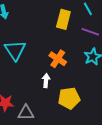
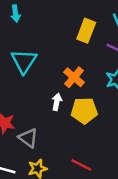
yellow pentagon: (69, 98) -> (84, 111), moved
gray triangle: (26, 113) -> (28, 138), turned 30

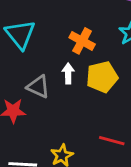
gray triangle: (28, 138) -> (38, 87), moved

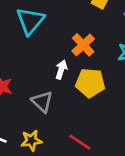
gray triangle: (38, 87) -> (42, 102), moved

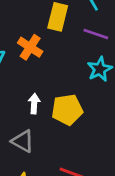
orange cross: (83, 45) -> (30, 47), moved

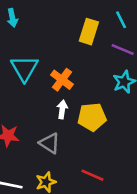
orange cross: (30, 47) -> (62, 80), moved

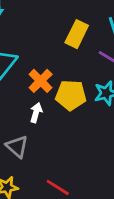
yellow pentagon: (92, 117) -> (71, 95), moved

